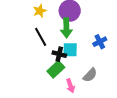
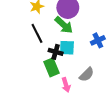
green arrow: (66, 28) -> (64, 25), turned -48
green rectangle: (56, 69) -> (52, 67), turned -72

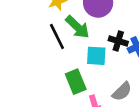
green arrow: (64, 25) -> (77, 27), moved
black cross: (56, 52) -> (118, 41), moved

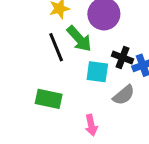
green rectangle: (76, 82) -> (49, 99), moved, turned -60
gray semicircle: (122, 91) -> (124, 95), moved

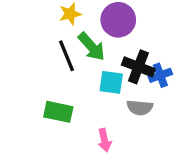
black cross: (123, 57) -> (138, 67), size x1.4
gray semicircle: (124, 95) -> (140, 108), turned 45

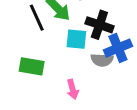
blue cross: (160, 75) -> (118, 48), moved, size x1.4

